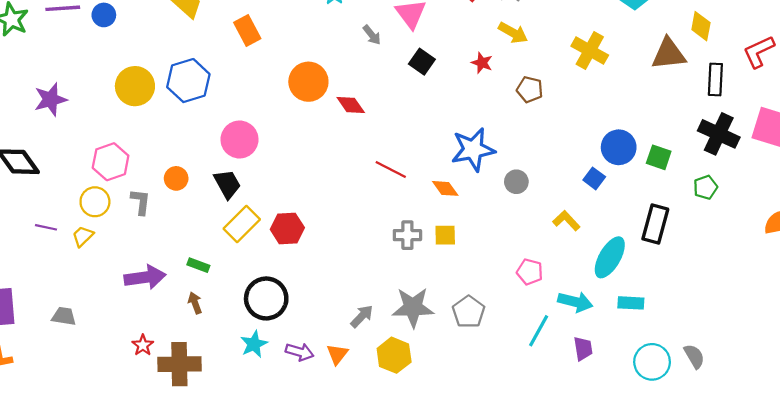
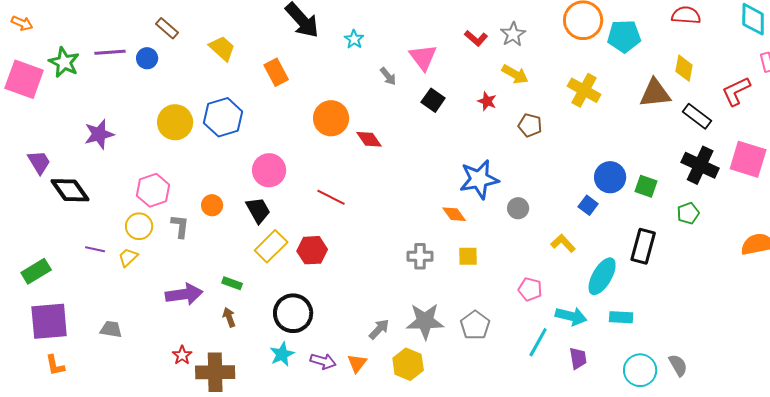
black rectangle: (715, 79) -> (697, 116), turned -56
red line: (391, 170) -> (331, 197), moved
yellow square: (445, 235) -> (468, 256), moved

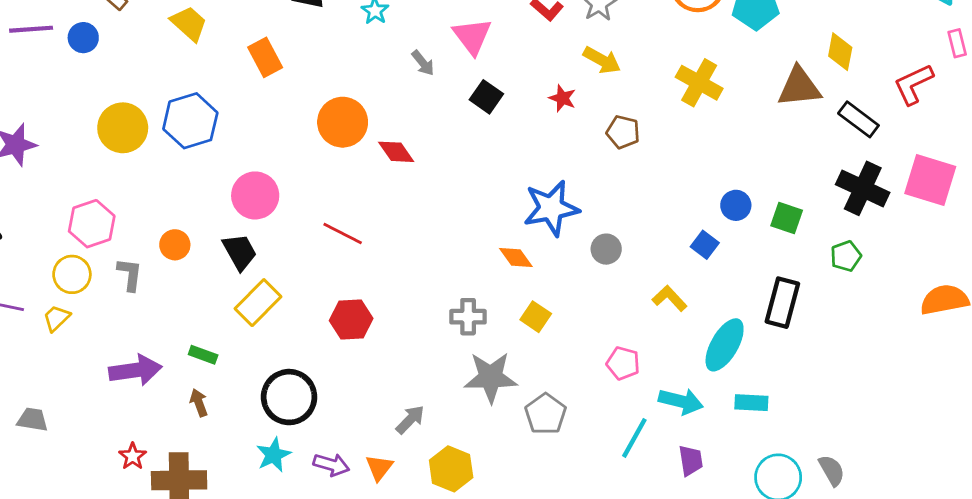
blue circle: (610, 177) -> (736, 205), size x0.7
red hexagon: (312, 250) -> (351, 320), moved
yellow square: (468, 256) -> (536, 317), turned 35
gray star: (425, 321) -> (491, 377), moved

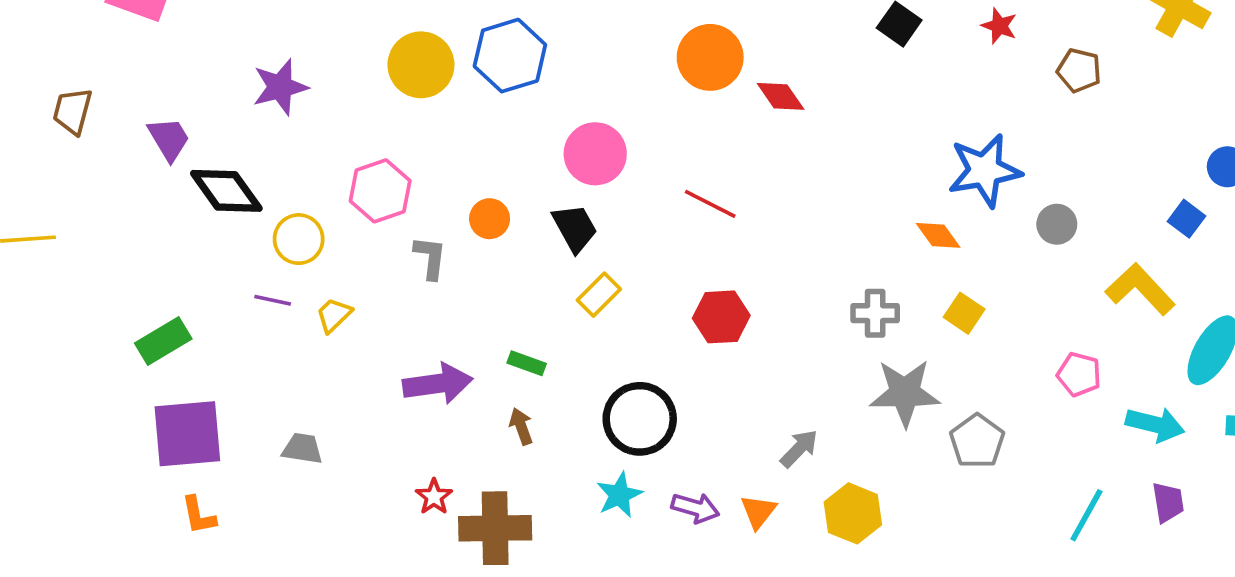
yellow circle: (72, 274) -> (299, 239), moved
yellow L-shape: (670, 298) -> (1140, 289), size x1.5
yellow rectangle: (258, 303) -> (599, 295), size x0.7
cyan line: (634, 438) -> (1086, 515), moved

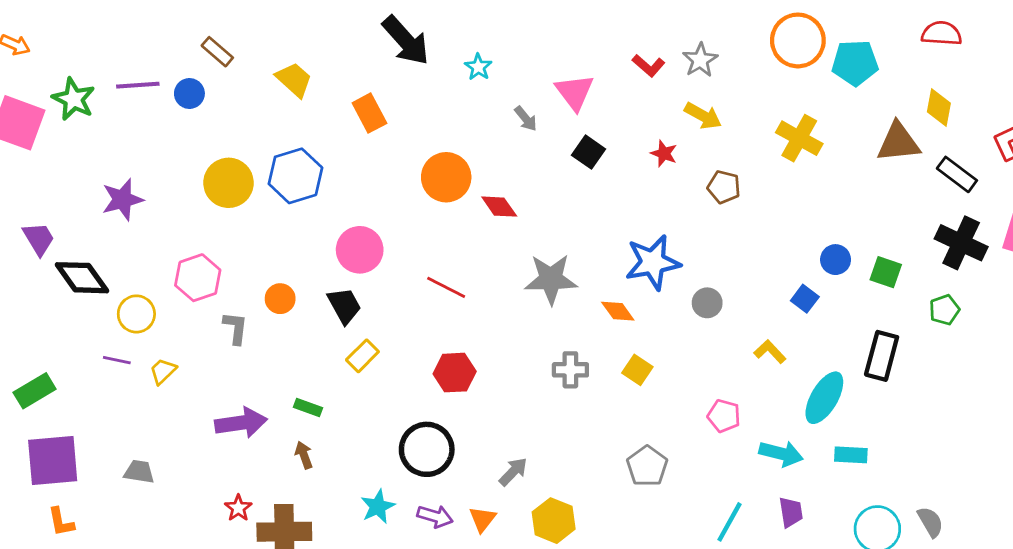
yellow L-shape: (1140, 289) -> (770, 352), size x0.6
gray star: (905, 393) -> (551, 279), moved
black circle: (640, 419) -> (427, 449), moved

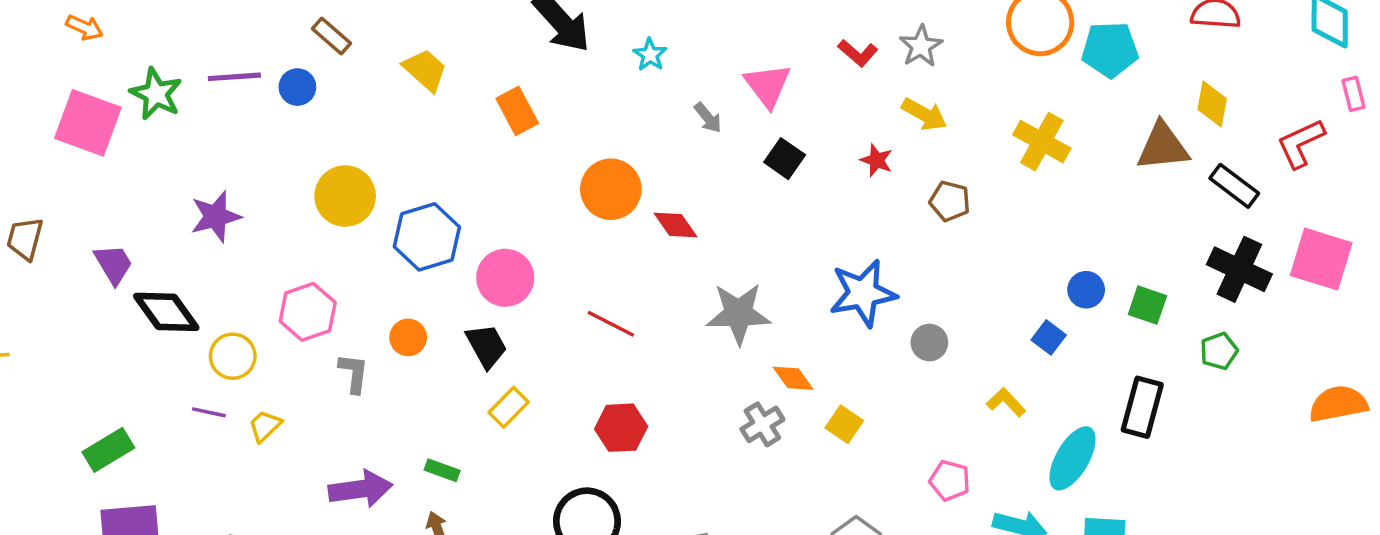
blue hexagon: (295, 176) -> (427, 237), moved
orange diamond: (618, 311) -> (793, 378), moved
gray cross: (570, 370) -> (762, 424), turned -32

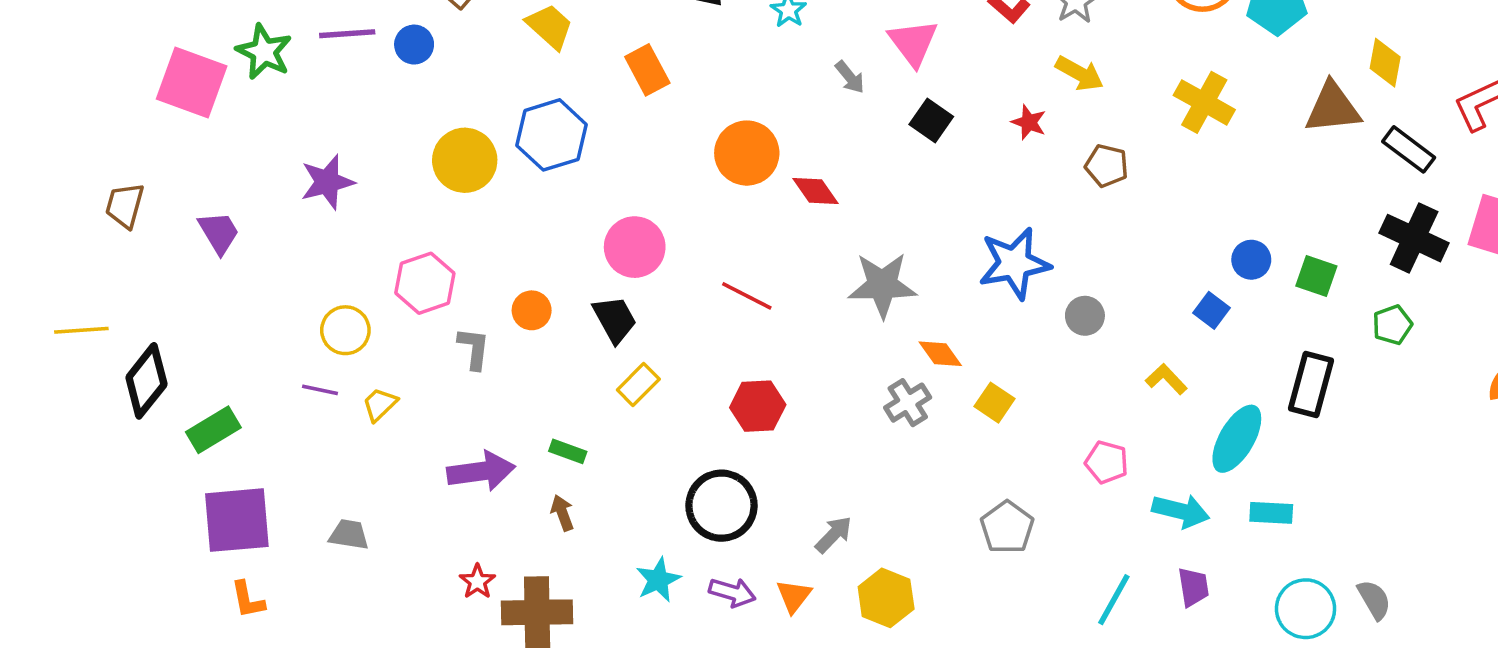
blue hexagon: (427, 237) -> (552, 135), moved
black diamond: (166, 312) -> (146, 381), moved, turned 74

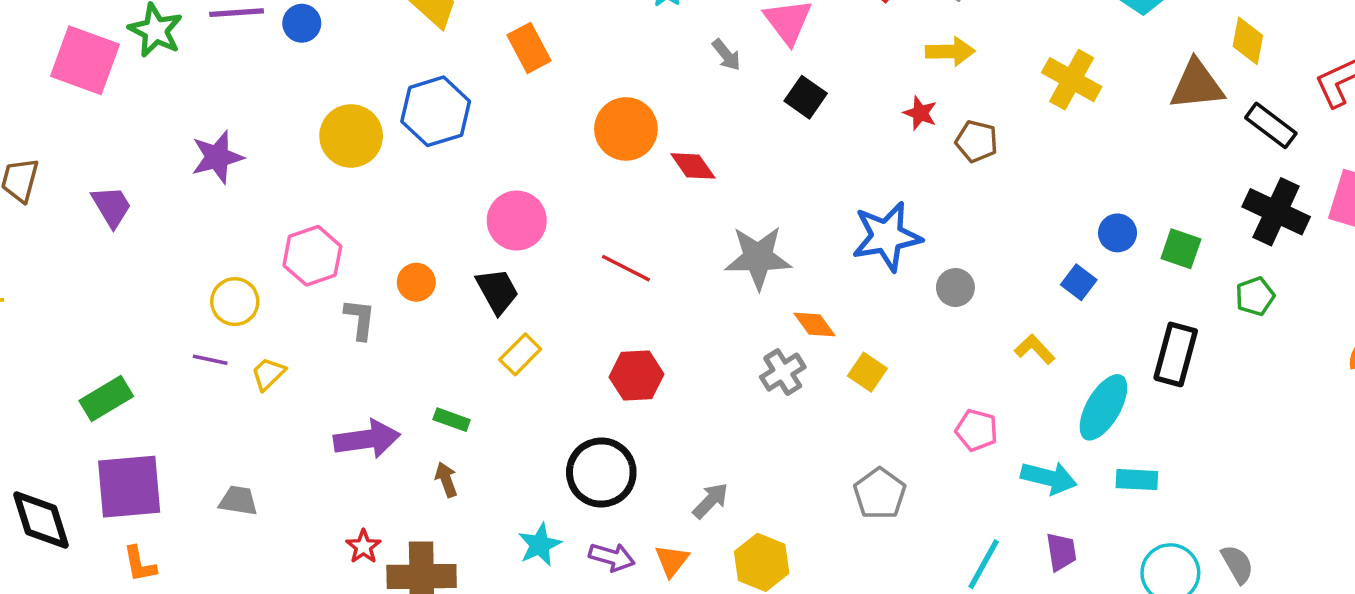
yellow arrow: (1080, 73) -> (950, 51), turned -30
red star: (1029, 122) -> (920, 113), moved
black diamond: (146, 381) -> (41, 520), moved, turned -56

